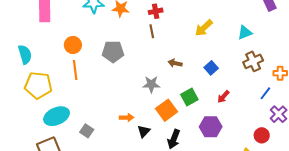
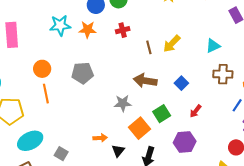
brown line: (152, 31) -> (149, 47), moved
brown cross: (253, 61) -> (223, 74), turned 30
brown arrow: (175, 63) -> (145, 81), size x1.6

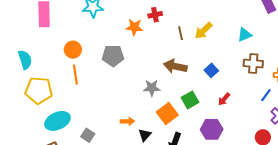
orange star: (88, 30) -> (134, 27), moved

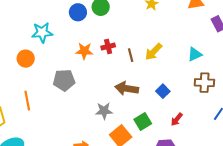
red cross: (155, 15) -> (108, 46), moved
orange circle: (73, 50) -> (26, 59), moved

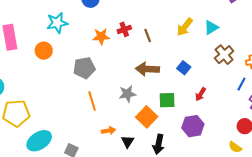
yellow arrow: (153, 52) -> (185, 27), moved
brown cross: (204, 83) -> (224, 55), turned -36
orange line: (27, 101) -> (92, 101), moved
green square: (143, 122) -> (167, 100), turned 36

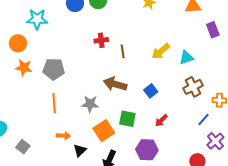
orange star: (101, 36) -> (24, 68), moved

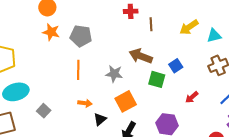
green square: (127, 119) -> (157, 79), moved
red arrow: (161, 120) -> (192, 97), moved

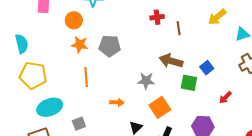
yellow arrow: (189, 27) -> (217, 17), moved
orange line: (78, 70) -> (86, 77), moved
orange arrow: (85, 103) -> (117, 102), moved
gray square: (44, 111) -> (79, 124), turned 32

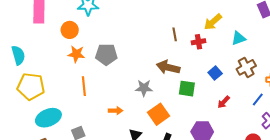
red cross: (157, 17) -> (199, 42), moved
blue square: (207, 68) -> (215, 73), moved

